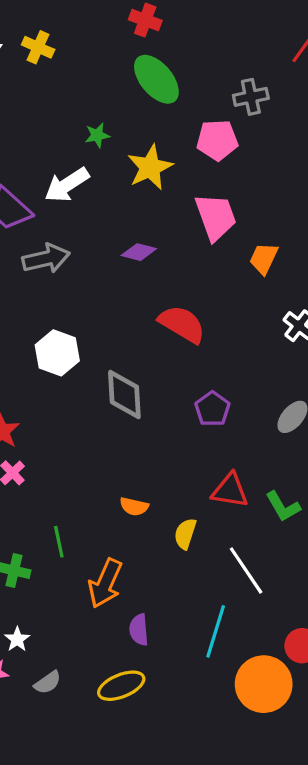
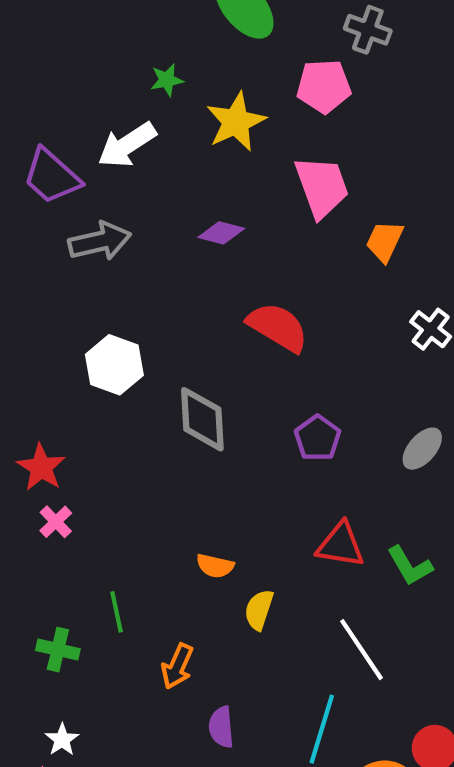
gray cross: (251, 97) -> (368, 30), turned 32
yellow semicircle: (185, 534) -> (259, 610), moved
orange arrow: (105, 583) -> (177, 666), size x0.7

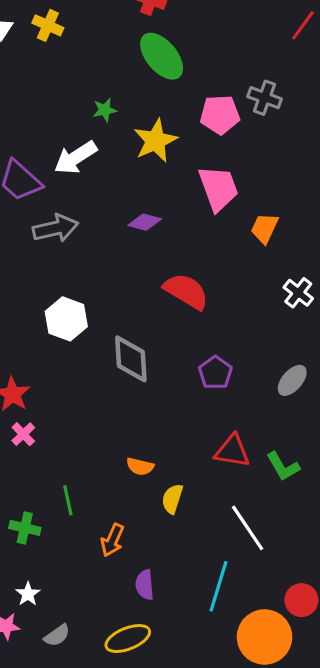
gray cross: (368, 30) -> (265, 98), moved

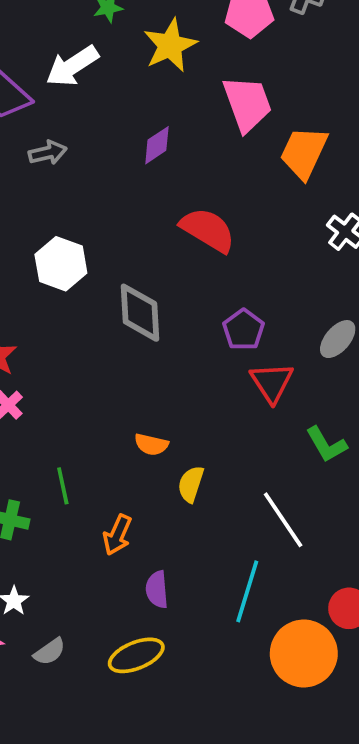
purple diamond: (145, 222) -> (157, 145), turned -48
gray arrow: (56, 228) -> (48, 153), size x0.7
orange trapezoid: (265, 228) -> (304, 153), size x1.4
red triangle: (232, 451) -> (272, 382), moved, turned 48

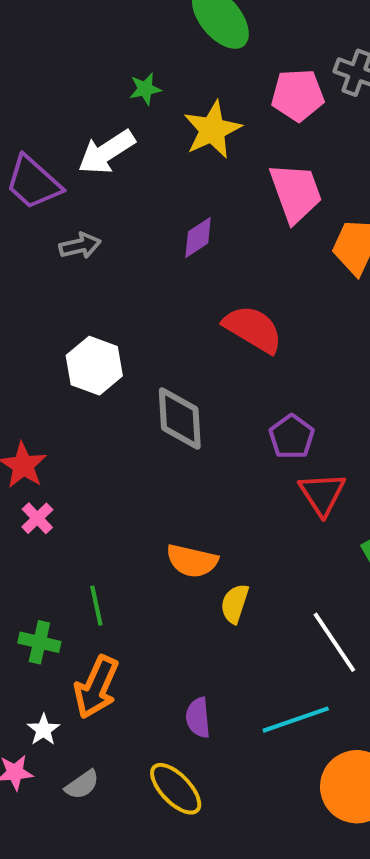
orange semicircle: (151, 445) -> (192, 561), size x1.4
orange arrow: (117, 535) -> (96, 687), moved, size x1.4
cyan line: (247, 591) -> (296, 720), turned 54
yellow ellipse: (136, 655) -> (176, 789), turned 68

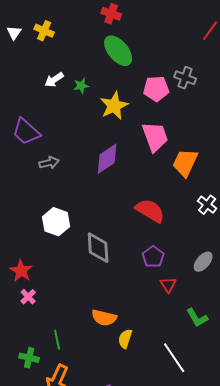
white arrow: (107, 152) -> (54, 80), moved, size x0.7
purple diamond: (198, 237) -> (107, 159), size x1.5
red semicircle: (253, 329) -> (150, 211), moved
red triangle: (322, 494) -> (168, 285), size x0.7

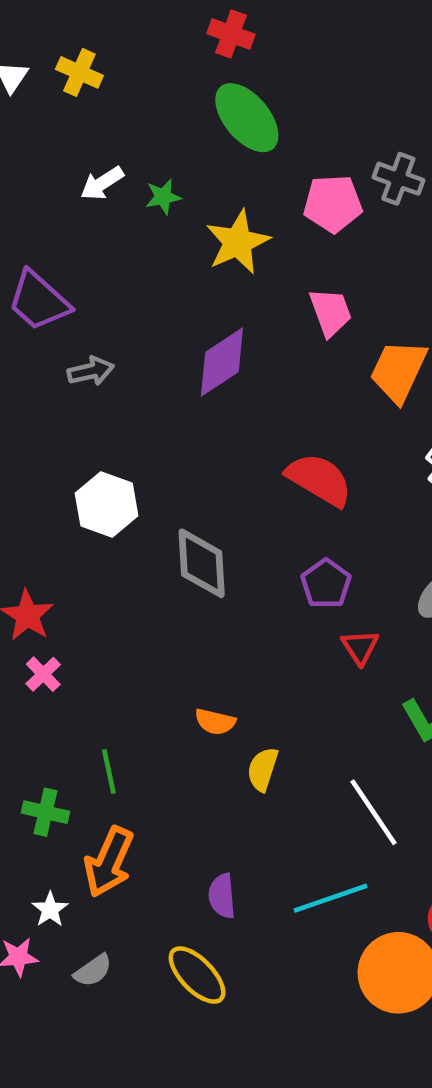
pink trapezoid: (155, 137) -> (331, 312), size x0.7
orange semicircle: (104, 318) -> (215, 722), size x0.7

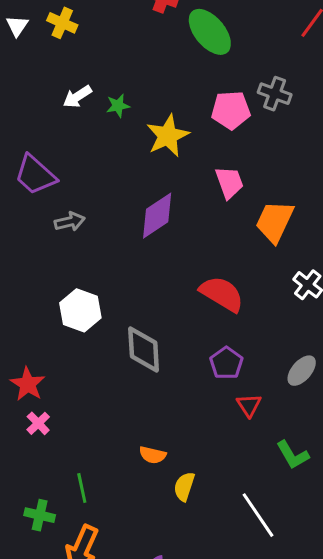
green ellipse: (247, 118) -> (210, 32), moved

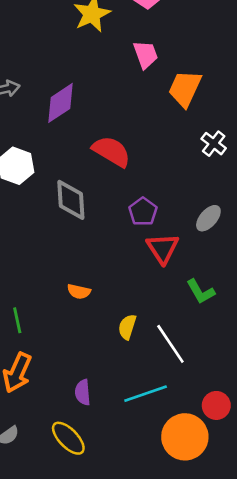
purple diamond: (157, 216) -> (60, 103), moved
red semicircle: (222, 294) -> (112, 151), moved
red triangle: (249, 405) -> (163, 248), size x1.5
yellow semicircle: (184, 487) -> (127, 327), moved

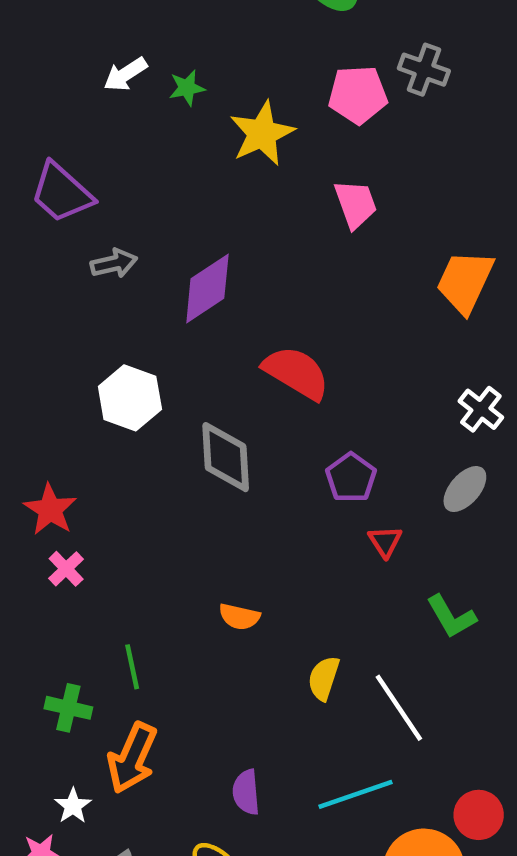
orange trapezoid: (185, 89) -> (465, 282), moved
white cross: (214, 144) -> (481, 409), moved
red triangle: (163, 248) -> (385, 541), size x0.6

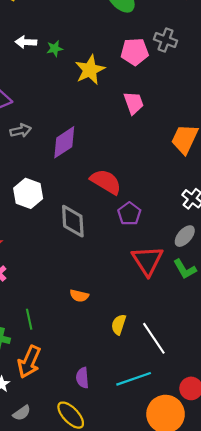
white arrow: (125, 74) -> (26, 42), turned 36
purple pentagon: (351, 478) -> (129, 214), moved
red triangle: (385, 541) -> (147, 261), size x2.0
green L-shape: (451, 617) -> (185, 269), moved

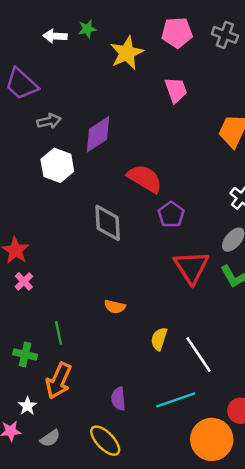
gray cross: (166, 40) -> (225, 35), moved
white arrow: (26, 42) -> (55, 36), moved
white hexagon: (28, 193) -> (57, 165), moved

